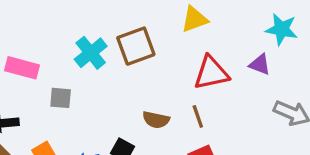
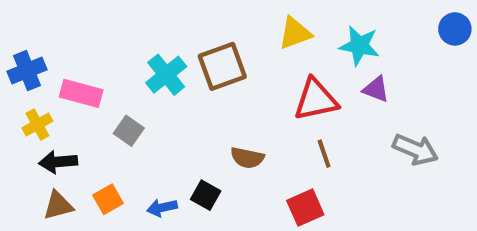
cyan star: (282, 29) -> (359, 46), moved
gray square: (61, 98) -> (129, 131), turned 30
brown line: (198, 116) -> (324, 154), moved

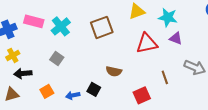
cyan cross: (166, 75) -> (61, 26), moved
pink rectangle: (81, 93) -> (34, 21), moved
brown line: (324, 154) -> (165, 77), moved
brown triangle: (58, 206) -> (12, 94), moved

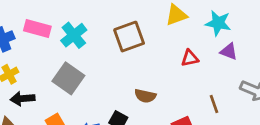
red triangle: (147, 43) -> (190, 58), size x0.6
gray square: (57, 58) -> (68, 78), size x1.6

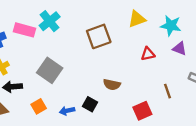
cyan cross: (74, 35) -> (50, 21), moved

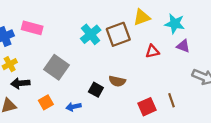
cyan cross: (50, 21) -> (91, 34), moved
brown square: (99, 36) -> (118, 34), moved
brown line: (167, 91) -> (171, 100), moved
black square: (90, 104) -> (96, 90), moved

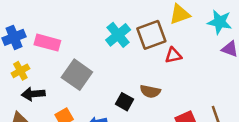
pink rectangle: (32, 28) -> (47, 43), moved
red triangle: (152, 51) -> (173, 55), moved

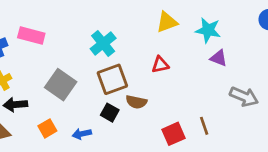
brown square: (151, 35) -> (112, 79), moved
pink rectangle: (47, 43) -> (31, 35), moved

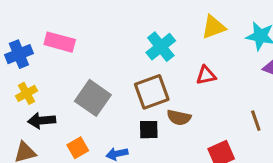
cyan cross: (103, 43) -> (161, 47), moved
black square: (110, 113) -> (149, 130), turned -30
brown line: (204, 126) -> (256, 121), moved

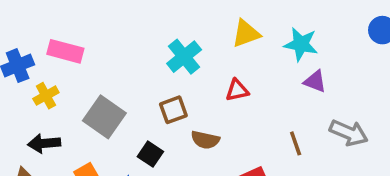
brown square: (152, 92) -> (173, 110), size x0.7
yellow cross: (26, 93) -> (46, 96), moved
black square: (149, 130) -> (150, 154), moved, turned 35

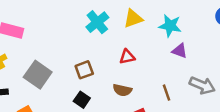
cyan cross: (184, 57) -> (97, 22), moved
brown semicircle: (205, 140) -> (122, 90), moved
black square: (150, 154) -> (82, 100), moved

